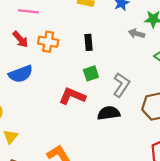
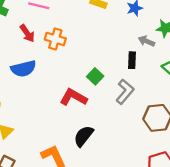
black rectangle: (89, 42) -> (132, 60), moved
green square: (91, 73) -> (95, 76), turned -35
black semicircle: (109, 113) -> (84, 136), moved, turned -50

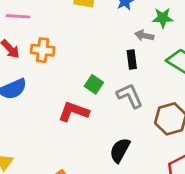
gray L-shape: (125, 92) -> (130, 96), turned -55
black semicircle: (84, 136) -> (120, 150), moved

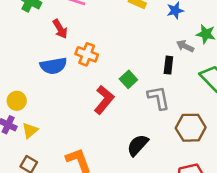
orange cross: (43, 50) -> (87, 54), moved
red L-shape: (74, 112) -> (104, 100), turned 96

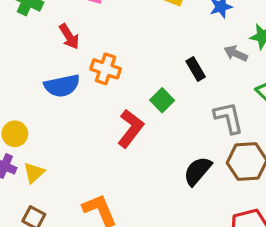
black rectangle: (168, 65) -> (196, 69), moved, turned -35
gray L-shape: (159, 98) -> (229, 118), moved
black semicircle: (138, 145) -> (198, 171), moved

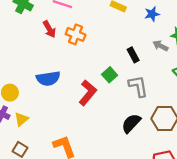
orange cross: (106, 69) -> (76, 34), moved
blue semicircle: (62, 86) -> (48, 78), moved
gray L-shape: (229, 118) -> (138, 86), moved

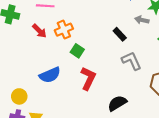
orange cross: (76, 34) -> (64, 30), turned -30
green square: (110, 75) -> (77, 51), moved
black semicircle: (131, 123) -> (117, 103), moved, turned 30

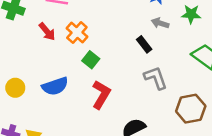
gray arrow: (142, 20) -> (160, 23), moved
orange cross: (64, 30) -> (77, 33), turned -30
yellow circle: (19, 96) -> (15, 88), moved

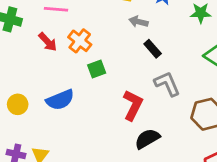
gray arrow: (160, 23) -> (138, 22), moved
green square: (91, 60) -> (97, 69), turned 35
red L-shape: (101, 94) -> (133, 105), moved

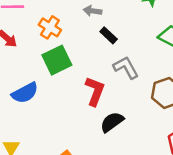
orange cross: (80, 41) -> (50, 27), moved
green square: (97, 69) -> (57, 60), size x1.6

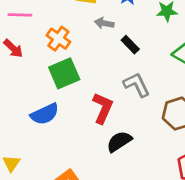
black rectangle: (109, 35) -> (130, 45), moved
blue semicircle: (25, 93) -> (45, 114), moved

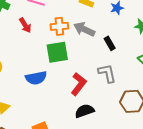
gray arrow: (104, 23) -> (84, 29), moved, size x1.5
orange cross: (58, 39) -> (59, 26), turned 36

